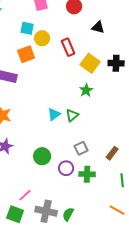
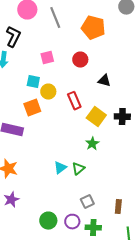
brown rectangle: (112, 153) -> (118, 207), turned -32
green circle: (42, 156) -> (48, 221), moved

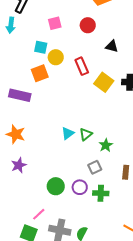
green star: (92, 144) -> (106, 145), moved

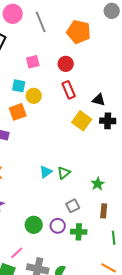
black triangle: (112, 46) -> (99, 100), moved
red rectangle: (82, 66) -> (69, 90), moved
green star: (106, 145) -> (98, 184), moved

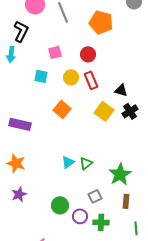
yellow circle: (34, 96) -> (71, 77), moved
orange square: (18, 112) -> (62, 109), moved, turned -30
black cross: (108, 121) -> (130, 111), turned -35
green star: (98, 184) -> (120, 174), size x1.6
green circle: (34, 225) -> (60, 205), moved

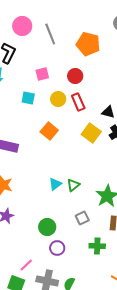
purple circle: (80, 216) -> (57, 248), moved
green cross: (101, 222) -> (97, 246), moved

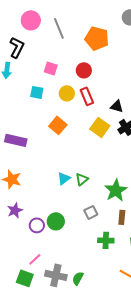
pink square: (42, 74) -> (51, 68), turned 32
purple circle: (57, 248) -> (37, 225), moved

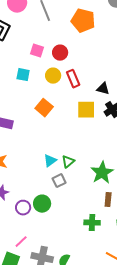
red circle: (84, 70) -> (60, 53), moved
yellow square: (100, 127) -> (86, 110), turned -36
gray square: (91, 212) -> (59, 181), moved

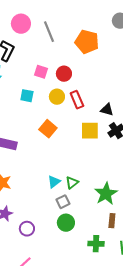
green circle: (42, 204) -> (66, 223), moved

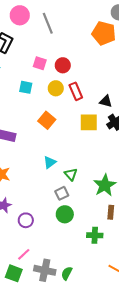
orange pentagon: (87, 42) -> (104, 33), moved
cyan triangle: (54, 182) -> (50, 162), moved
green triangle: (72, 183) -> (71, 174), turned -32

